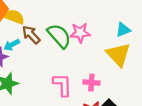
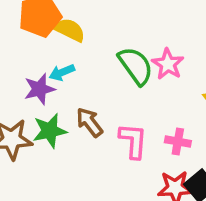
pink star: (80, 33) -> (168, 64), turned 30
brown arrow: (31, 35) -> (89, 122), moved

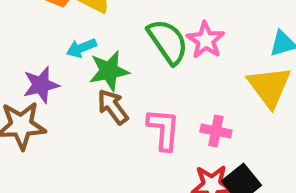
purple star: (39, 89) -> (41, 85), moved
green star: (50, 131) -> (109, 71), moved

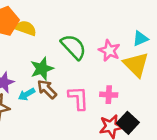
pink star: (206, 40) -> (109, 50), moved
cyan arrow: (81, 48) -> (27, 94), moved

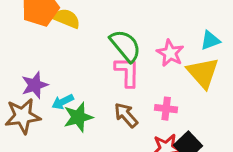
green star: (42, 69) -> (78, 117), moved
brown arrow: (47, 89) -> (126, 115), moved
pink L-shape: (78, 98) -> (127, 72), moved

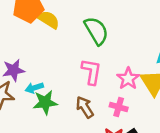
green semicircle: (125, 46) -> (96, 31), moved
pink star: (170, 53) -> (128, 78), moved

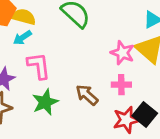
pink L-shape: (91, 72) -> (39, 66), moved
cyan arrow: (34, 88) -> (22, 38), moved

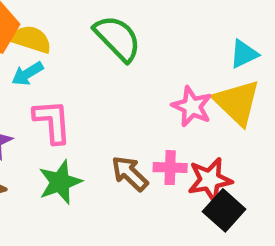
pink cross: (121, 85) -> (170, 168), moved
red star: (126, 120) -> (210, 180), moved

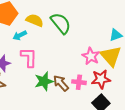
yellow semicircle: (31, 39) -> (35, 20), moved
red star: (210, 180) -> (101, 79), moved
green star: (60, 182) -> (44, 81), moved

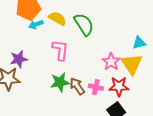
cyan arrow: (20, 35) -> (36, 24), moved
pink L-shape: (29, 57) -> (60, 50), moved

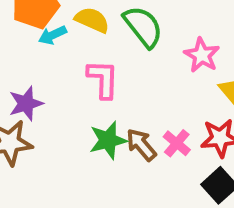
pink star: (111, 62) -> (202, 55), moved
pink cross: (96, 87) -> (177, 143), turned 32

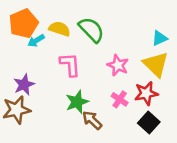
pink star: (202, 55) -> (118, 65), moved
brown arrow: (141, 145) -> (92, 120), moved

